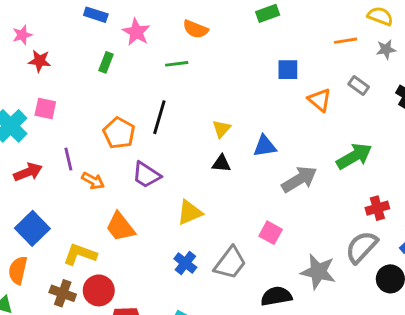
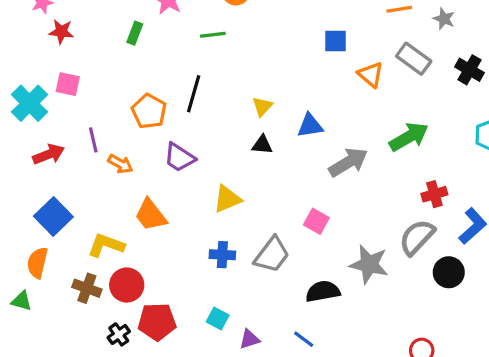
gray star: (386, 49) -> (444, 19), turned 30
gray rectangle: (359, 85) -> (414, 59), size x1.5
blue cross: (185, 263) -> (222, 255), turned -35

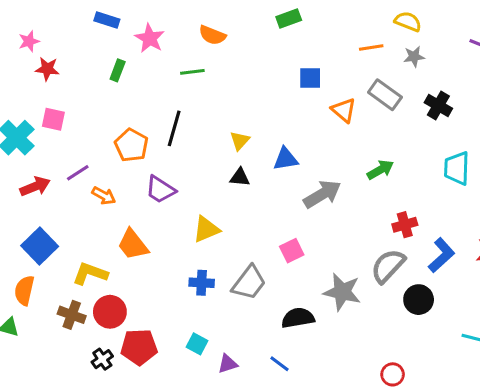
gray star: (444, 19) -> (414, 57), turned -30
green arrow: (409, 137) -> (380, 170), size x0.7
purple line: (93, 140) -> (78, 173), turned 70
pink square: (316, 221) -> (292, 251), turned 35

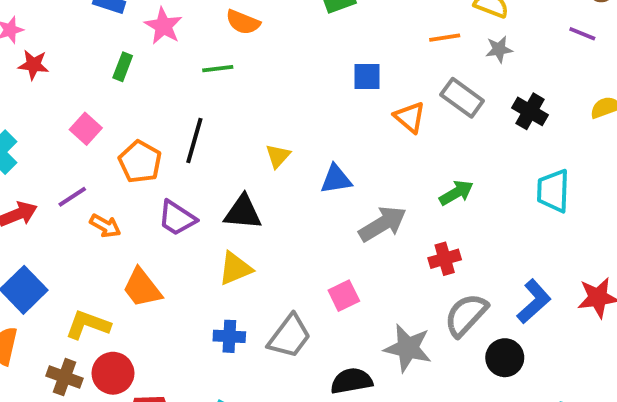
pink square: (53, 119) -> (86, 129), moved, turned 30
black triangle: (240, 177) -> (243, 212), moved, size x1.5
red cross: (405, 225) -> (445, 259), moved

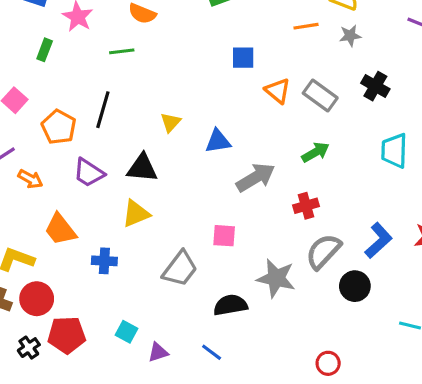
gray rectangle: (462, 98) -> (320, 95), moved
pink square: (344, 296) -> (224, 236), turned 30
blue cross: (229, 336) -> (104, 261), moved

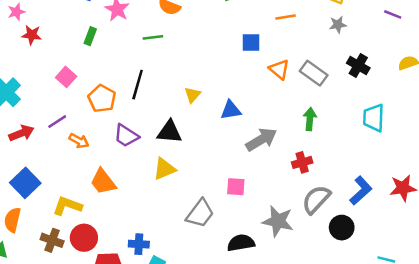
orange line: (306, 26) -> (286, 17), moved
green arrow: (315, 152) -> (310, 119), turned -55
blue cross: (104, 261) -> (139, 244), moved

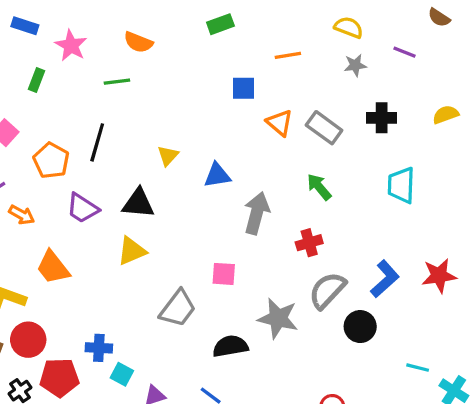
purple line: (393, 14) -> (405, 52), moved
black cross: (358, 65) -> (382, 118), turned -30
green arrow: (310, 119) -> (319, 187), turned -45
gray arrow: (261, 139) -> (257, 213), turned -44

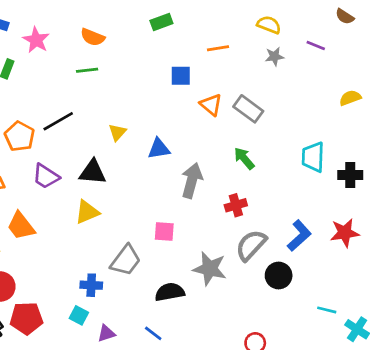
green line: (117, 82) -> (87, 70), moved
black cross: (382, 118) -> (350, 175), moved
black line: (97, 142) -> (58, 121), turned 44
blue cross: (99, 348) -> (91, 285), moved

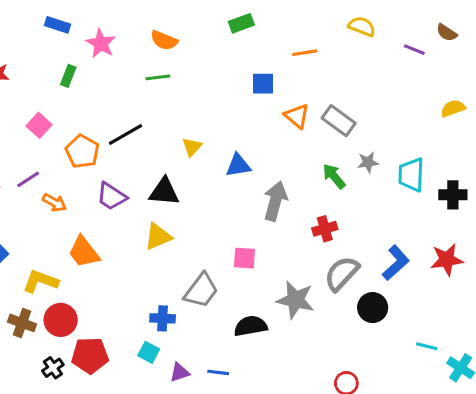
brown semicircle: (345, 17) -> (447, 33), moved
gray star: (274, 56) -> (368, 162), moved
blue line: (153, 333) -> (218, 372), moved, turned -30

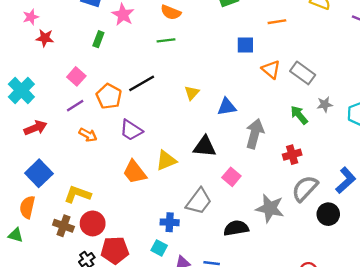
purple line: (28, 179) -> (75, 106), moved
black triangle: (164, 192) -> (205, 146), moved
orange trapezoid: (84, 252) -> (135, 172), moved
pink square: (244, 258) -> (231, 177), turned 36

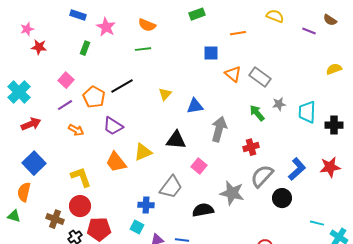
yellow L-shape: (77, 194) -> (81, 177), moved, turned 50
brown cross: (63, 226) -> (55, 219), moved

